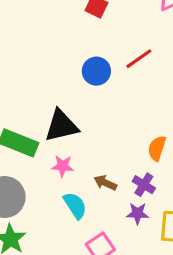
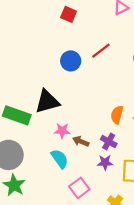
pink star: (63, 166) -> (62, 131), moved

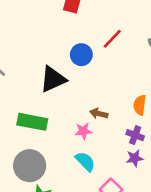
black triangle: (47, 102) -> (53, 79), moved
brown arrow: (81, 141) -> (99, 113), moved

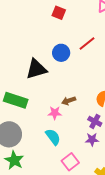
brown arrow: (99, 113) -> (69, 101), turned -40

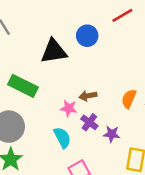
red line: (87, 44) -> (122, 15), moved
purple cross: (95, 121) -> (89, 122), moved
purple star: (92, 139) -> (112, 134), moved

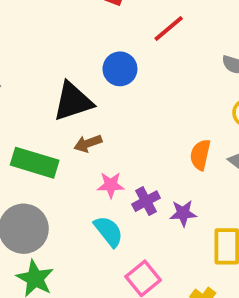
brown arrow: (88, 96) -> (88, 143), moved
purple cross: (89, 122) -> (146, 201), turned 35

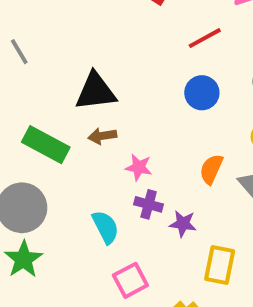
blue circle: (120, 69) -> (202, 93), moved
pink star: (111, 185) -> (139, 167), moved
purple cross: (146, 201) -> (149, 204), turned 32

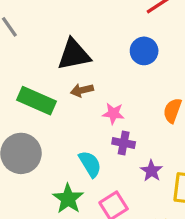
blue circle: (202, 93) -> (144, 51), moved
purple star: (183, 224) -> (151, 171), moved, turned 30
green star: (23, 259) -> (68, 199), moved

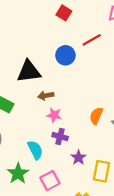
blue circle: (144, 51) -> (65, 55), moved
brown arrow: (82, 90) -> (46, 96), moved

